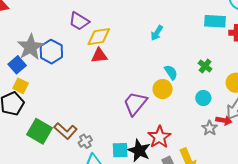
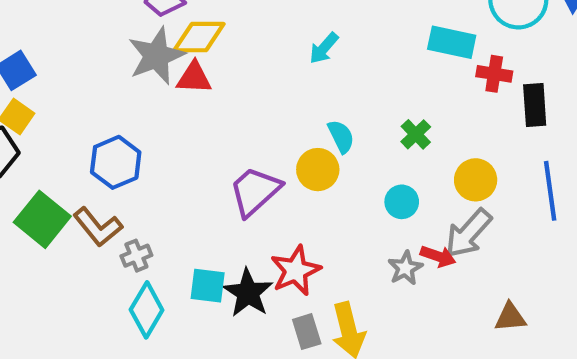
gray star: (30, 47) -> (156, 56), moved
blue hexagon: (51, 52) -> (116, 162), moved

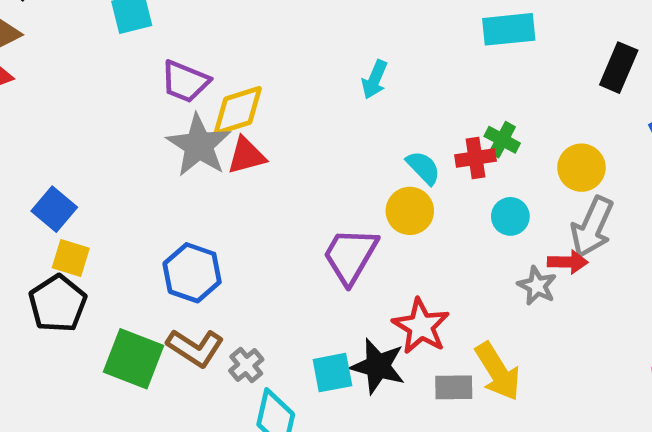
red cross: (494, 74) -> (475, 158), moved
black rectangle: (535, 105) -> (619, 68), turned 45
gray rectangle: (307, 332) -> (454, 387), turned -56

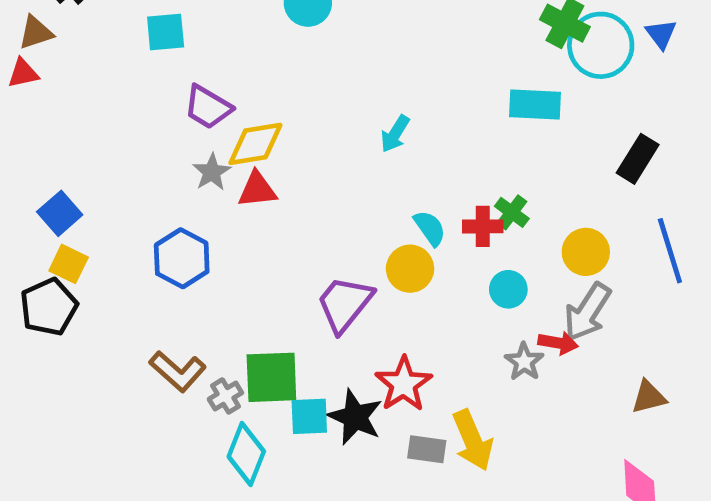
gray star: (199, 145) -> (212, 172), size x0.6
blue hexagon: (192, 273) -> (182, 258), moved
green square: (133, 359) -> (271, 377), moved, turned -32

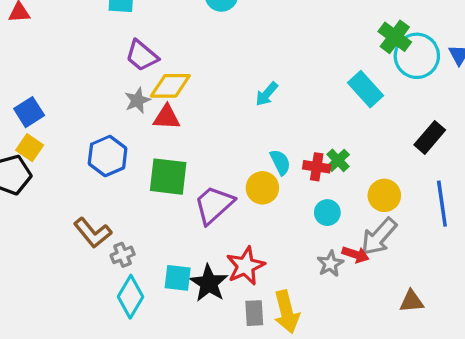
cyan rectangle: (535, 104) -> (366, 89), turned 36
green square: (271, 377) -> (168, 177), moved
gray rectangle: (427, 449) -> (254, 313), turned 70

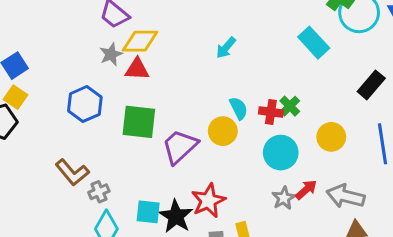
cyan circle: (327, 213) -> (281, 153), size x1.5
gray arrow: (379, 237) -> (346, 196), moved, turned 63
red arrow: (356, 255) -> (306, 190), turned -60

